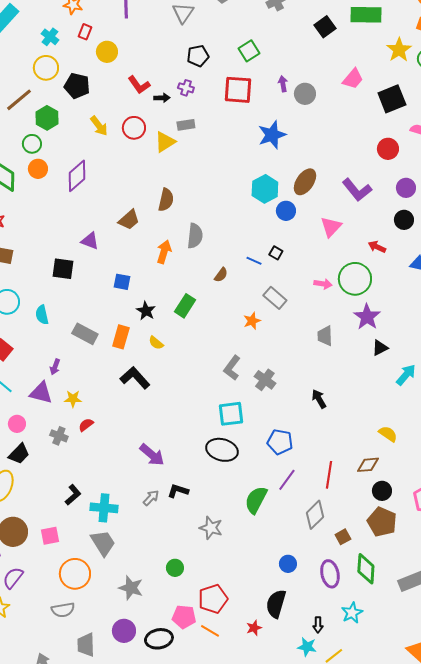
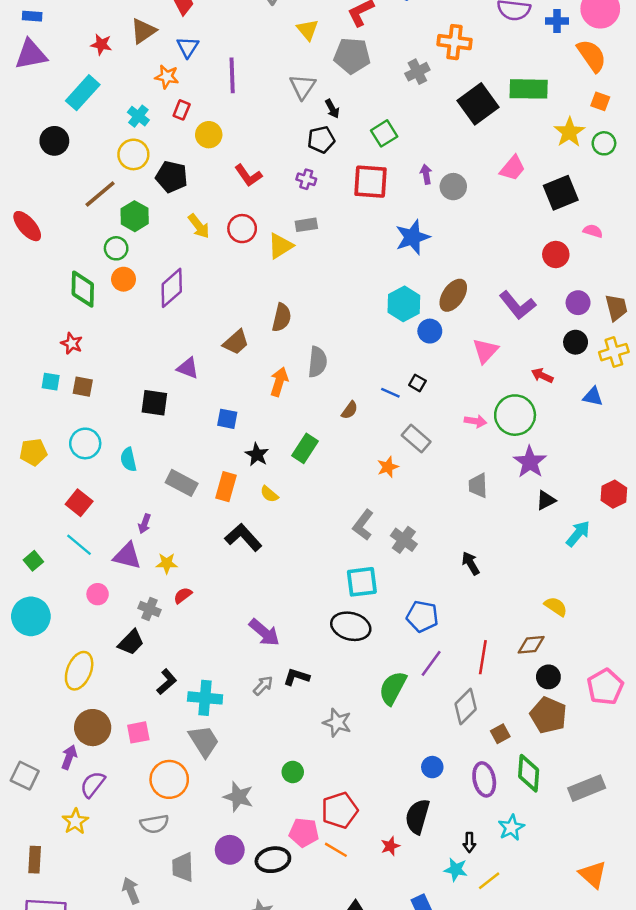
black square: (325, 27) -> (478, 104), size x1.5
black arrow: (162, 98) -> (332, 109), moved, turned 63
black trapezoid: (19, 454) -> (131, 642), moved

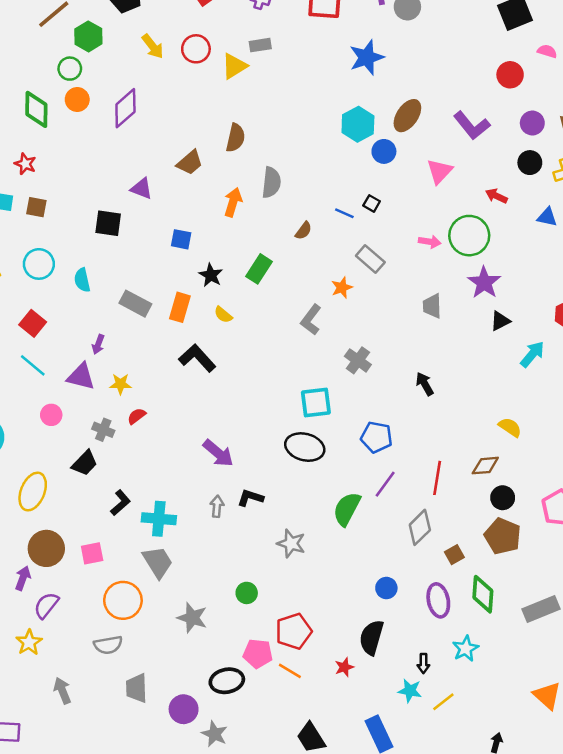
gray L-shape: (363, 525) -> (311, 320), moved
gray arrow: (263, 686) -> (217, 506), turned -40
purple circle: (230, 850) -> (184, 709), moved
gray arrow: (131, 891) -> (62, 691), moved

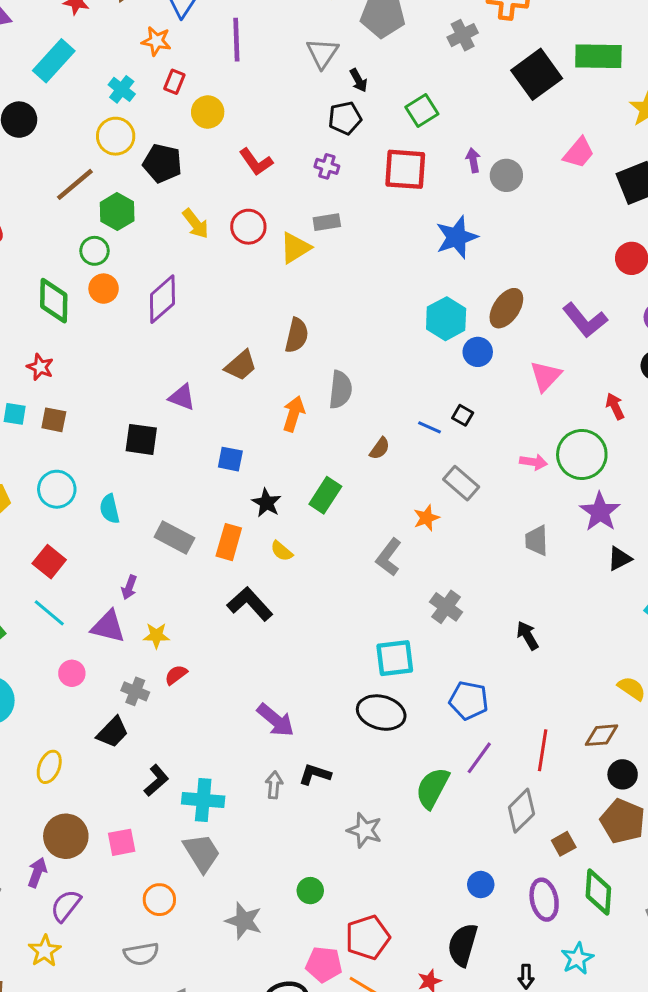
red arrow: (496, 196) -> (615, 406), turned 40
yellow ellipse: (33, 492) -> (49, 767), size x0.7
orange circle: (123, 600) -> (159, 900), size x0.7

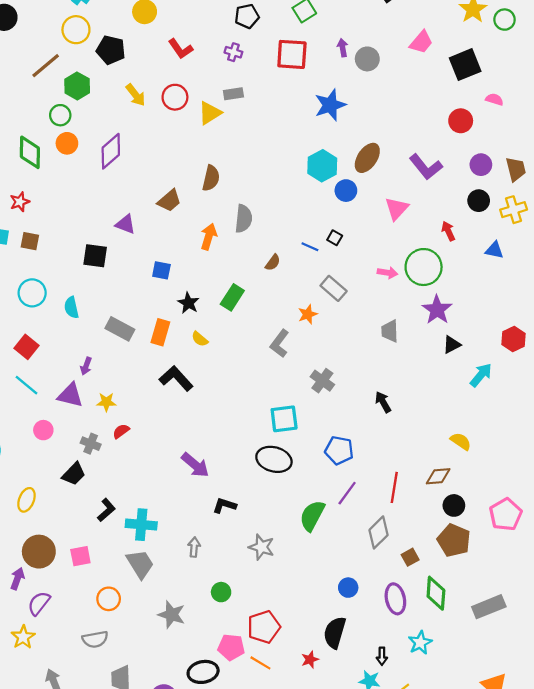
red star: (40, 367) -> (20, 202), turned 30
gray arrow: (274, 785) -> (194, 547), moved

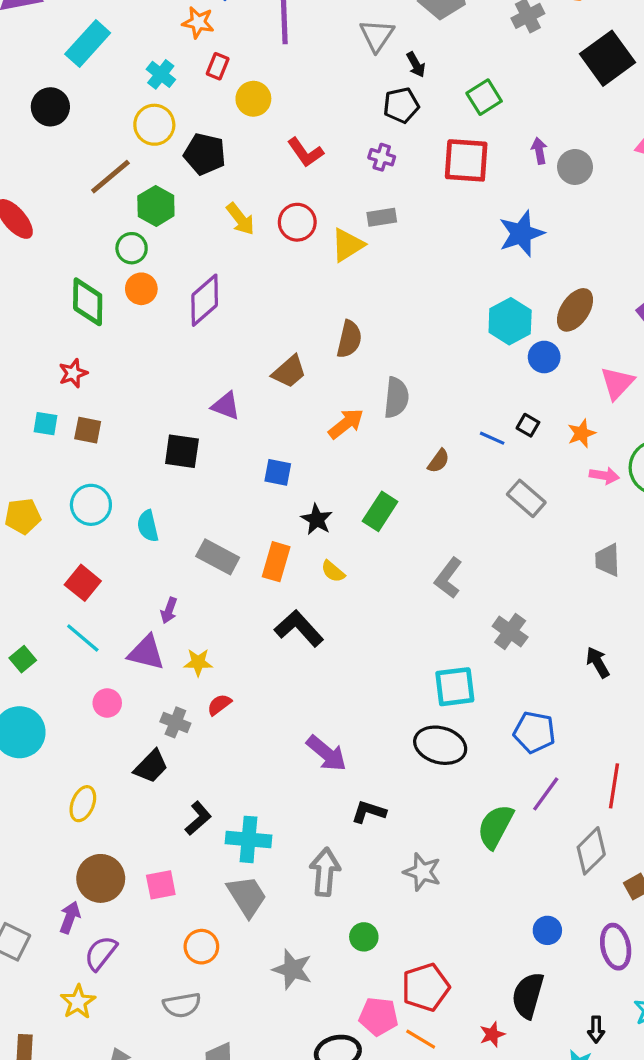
orange arrow: (209, 237) -> (346, 424), turned 35
orange star: (308, 314) -> (581, 433), moved
gray arrow: (194, 547) -> (325, 872), size x1.6

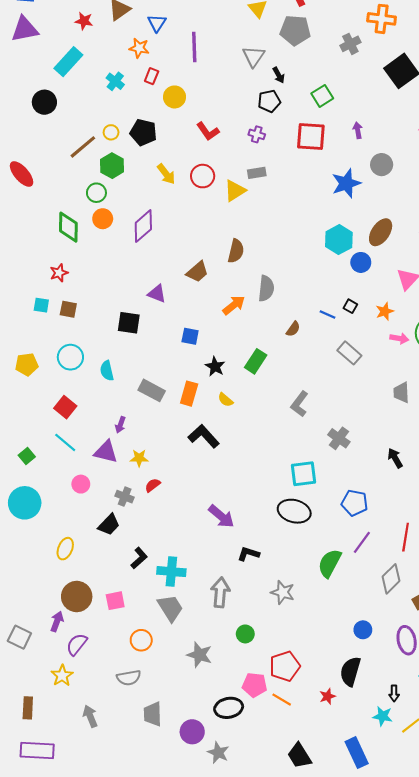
yellow circle: (154, 125) -> (111, 132), moved, size x0.6
gray circle: (575, 167) -> (382, 165), moved

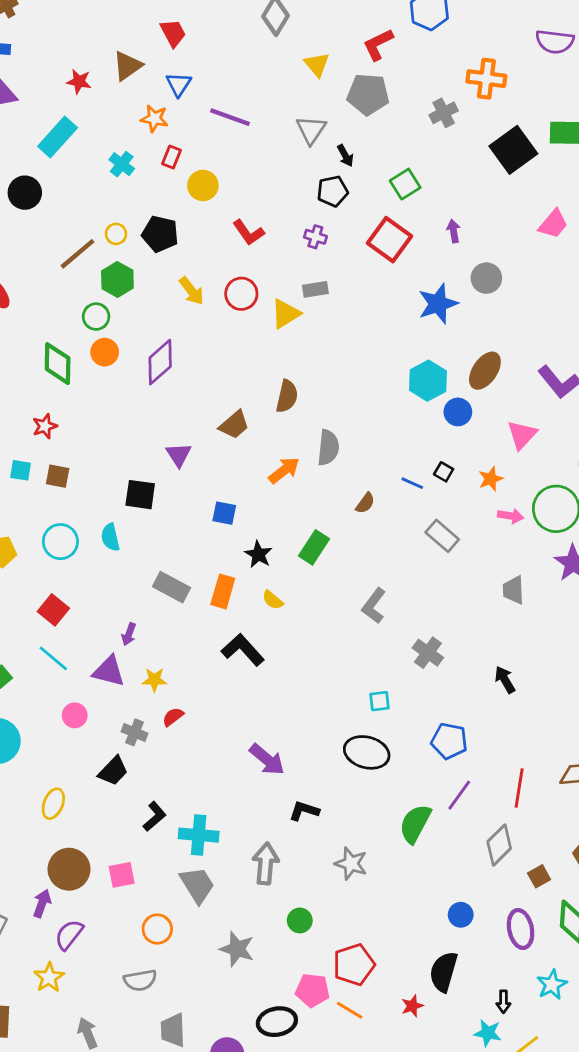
purple line: (194, 47) -> (230, 117), turned -68
red square: (311, 137) -> (389, 240), turned 32
purple triangle: (157, 294) -> (179, 455), turned 36
cyan semicircle: (107, 371) -> (110, 537), moved
cyan square: (304, 474) -> (380, 701), size x0.6

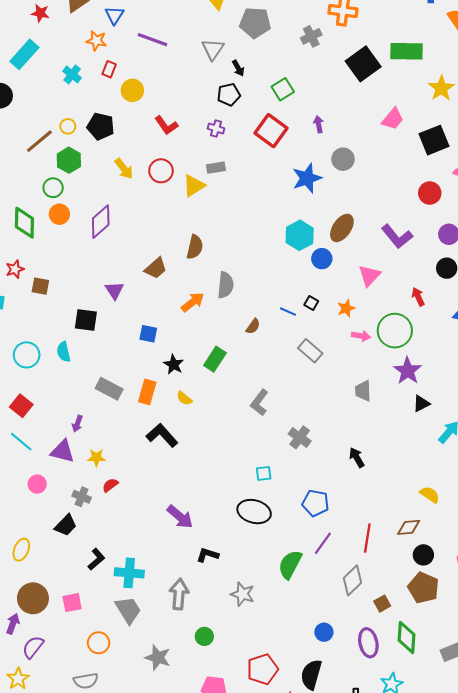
brown square: (58, 476) -> (40, 286), moved
red pentagon: (354, 965) -> (263, 669), moved

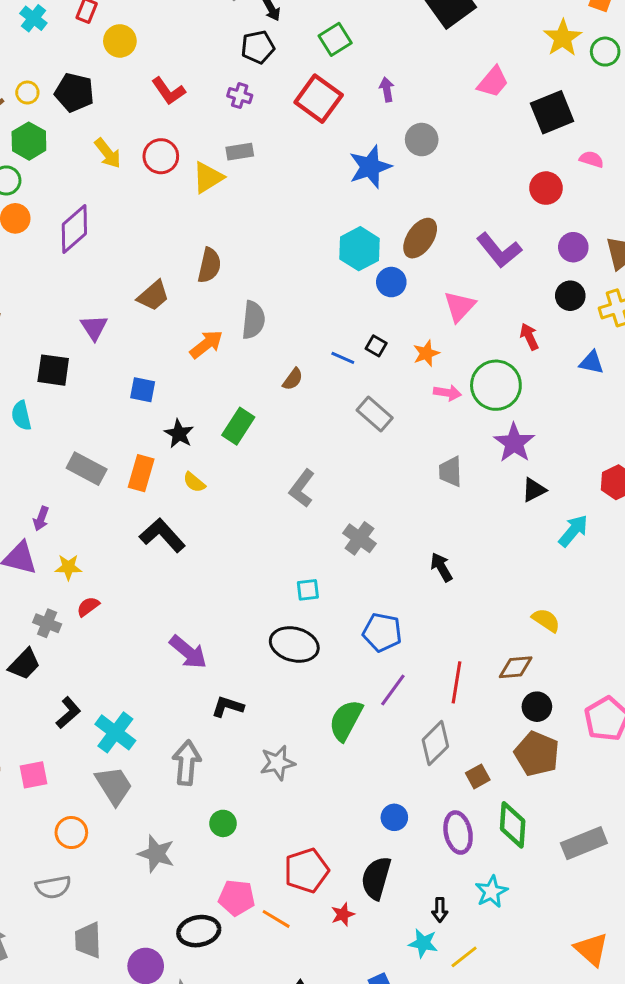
cyan cross: (129, 573) -> (115, 732), turned 32
gray star: (242, 594) -> (278, 763), turned -30

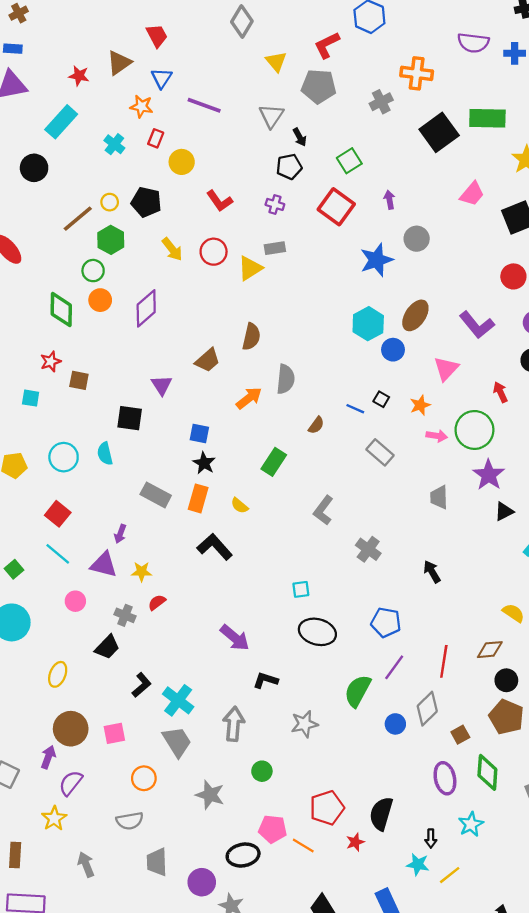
black star: (179, 434) -> (204, 463), moved
cyan square: (308, 590) -> (301, 589), moved
blue circle: (394, 817) -> (395, 724), moved

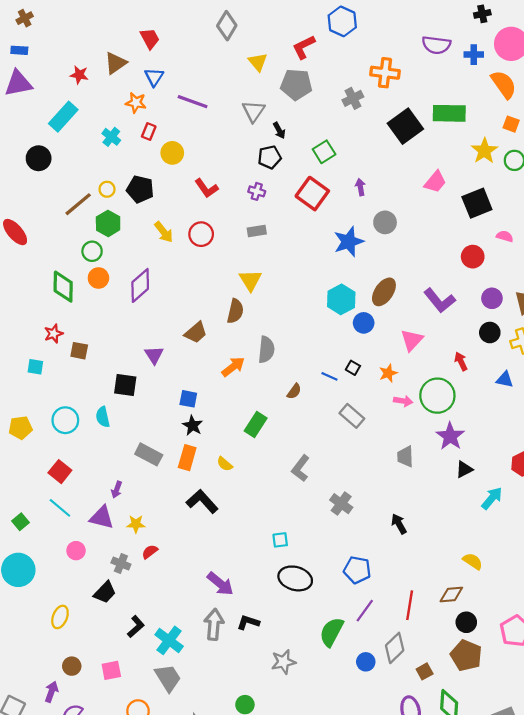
yellow triangle: (250, 268) -> (250, 280), moved, turned -30
gray arrow: (234, 724) -> (214, 624), moved
brown circle: (71, 729) -> (72, 666), size x0.6

